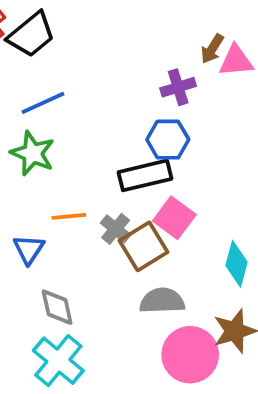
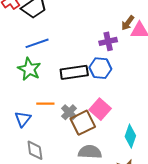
black rectangle: (145, 175) -> (74, 72), moved

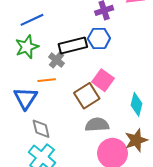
green star: (29, 69) -> (27, 47), turned 30
gray cross: (69, 112) -> (56, 60), moved
blue triangle: (23, 119) -> (25, 98), size x1.4

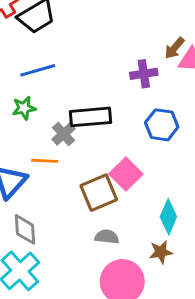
blue hexagon: (99, 38) -> (162, 125), moved
green star: (27, 47) -> (24, 108), size x0.7
gray semicircle: (97, 125) -> (107, 237), size x0.7
brown star: (136, 140) -> (161, 252), moved, size x0.7

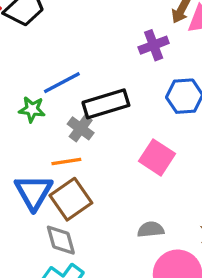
blue line: (38, 70) -> (62, 83), moved
green star: (24, 108) -> (32, 109), turned 30
brown square: (99, 193) -> (71, 199), moved

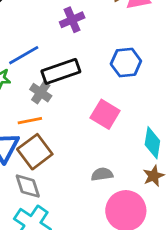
purple cross: (154, 45) -> (72, 20), moved

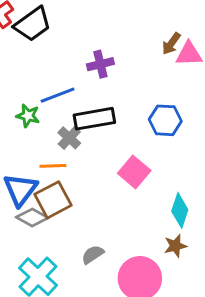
purple cross: (72, 20) -> (100, 64), moved
gray semicircle: (102, 174) -> (93, 255), moved, turned -35
gray diamond: (28, 186) -> (32, 218), moved, turned -52

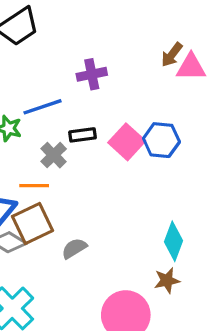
black rectangle: (94, 119) -> (83, 135), size x0.6
pink square: (134, 172) -> (127, 142), moved
gray semicircle: (93, 255) -> (74, 248), moved

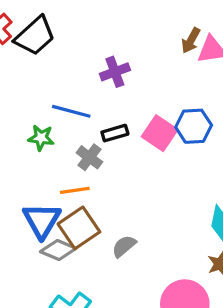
blue line: (42, 107) -> (71, 111), turned 42

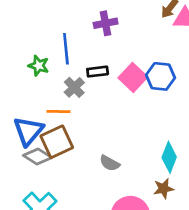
blue line: (71, 111) -> (66, 49), turned 60
gray semicircle: (124, 246) -> (110, 163), moved, turned -120

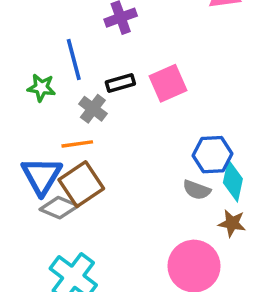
blue hexagon: (161, 76) -> (212, 155), moved
pink square: (133, 77) -> (168, 83), turned 32
gray semicircle: (110, 163) -> (197, 190), moved
brown star: (163, 189) -> (232, 223), turned 30

